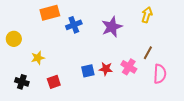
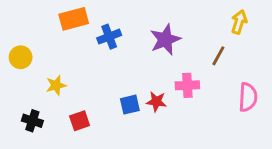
yellow arrow: (147, 15) -> (239, 22), moved
brown line: (148, 53) -> (218, 56), moved
pink cross: (129, 67) -> (187, 85), moved, turned -35
pink semicircle: (160, 74) -> (248, 97), moved

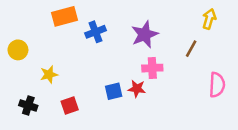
pink cross: (187, 85) -> (152, 68), moved

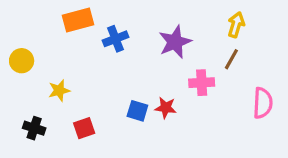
yellow arrow: (209, 19) -> (236, 25), moved
pink cross: (152, 68) -> (202, 83), moved
blue square: (114, 91) -> (137, 111), turned 30

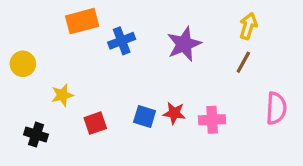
pink cross: (202, 83) -> (212, 120), moved
red square: (84, 128) -> (95, 123), moved

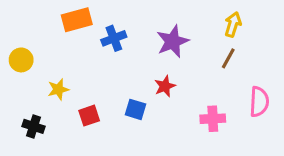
red star: (174, 113) -> (165, 86), moved, turned -30
pink cross: (212, 120) -> (213, 119), moved

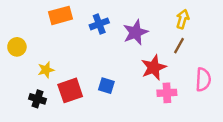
blue cross: (114, 38) -> (99, 24), moved
red star: (165, 86) -> (154, 67), moved, size x1.5
red square: (89, 116) -> (70, 90), size x1.5
black cross: (33, 126) -> (37, 99), moved

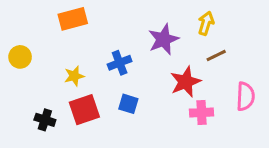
yellow arrow: (183, 19) -> (206, 23), moved
blue cross: (99, 24) -> (120, 63), moved
brown line: (179, 46) -> (216, 55), turned 35
yellow star: (46, 70) -> (74, 76), moved

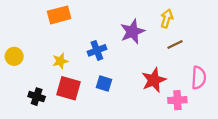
yellow circle: (20, 57) -> (14, 56), moved
red star: (185, 82) -> (154, 80), moved
red square: (84, 110) -> (69, 88), turned 35
pink cross: (202, 113) -> (177, 100), moved

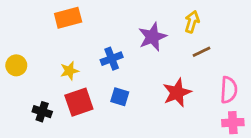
red square: (69, 88) -> (79, 102), turned -35
pink cross: (177, 100) -> (233, 123), moved

